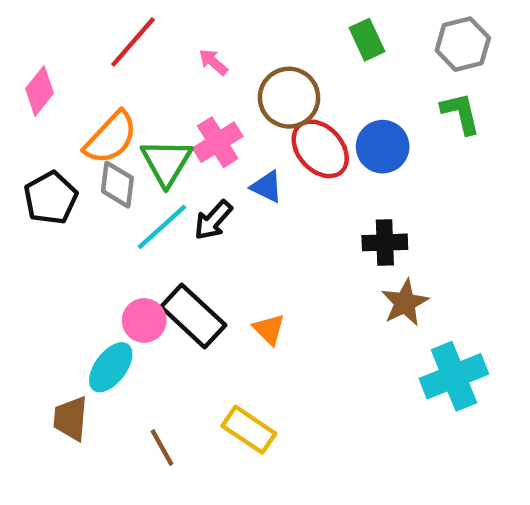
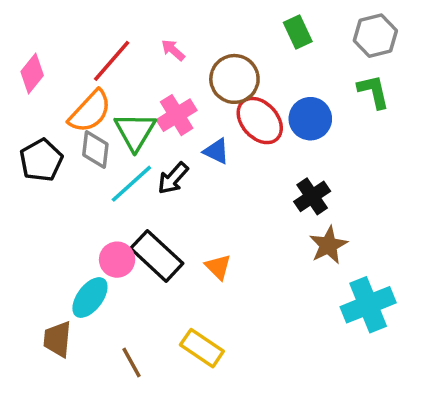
red line: (133, 42) -> (112, 61), moved
black cross: (385, 242) -> (312, 196), turned -32

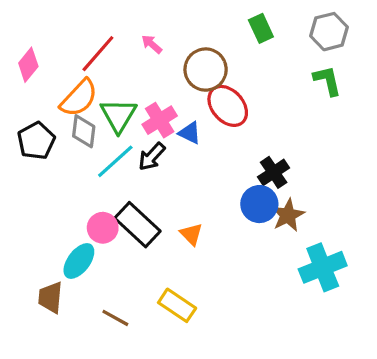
pink cross: (177, 115) -> (160, 120), moved
blue circle: (310, 119) -> (259, 204), moved
brown line: (131, 363) -> (115, 318), turned -32

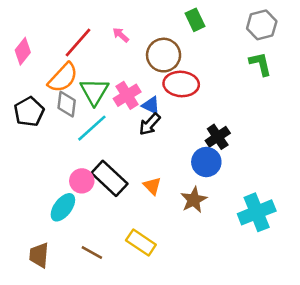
green rectangle: (261, 28) -> (195, 20), moved
red ellipse: (228, 106) -> (181, 84), turned -44
black arrow: (152, 157) -> (150, 124), moved
brown star: (288, 215) -> (194, 200), moved
brown trapezoid: (50, 297) -> (39, 255), moved

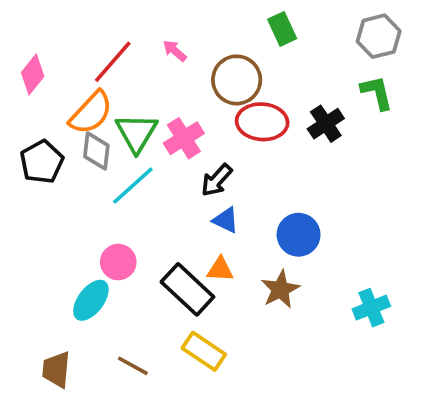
blue triangle: (151, 105) -> (226, 220), moved
black cross: (218, 137) -> (326, 124), moved
black rectangle: (109, 178) -> (187, 289), moved
orange triangle: (152, 186) -> (220, 269), turned -42
cyan cross: (257, 212) -> (371, 308), size x0.7

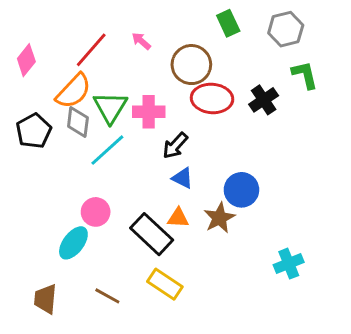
gray hexagon: (379, 36) -> (286, 29), moved
pink cross: (184, 138) -> (149, 112), turned 32
brown star: (280, 289) -> (219, 218), moved
cyan cross: (371, 308) -> (289, 264), moved

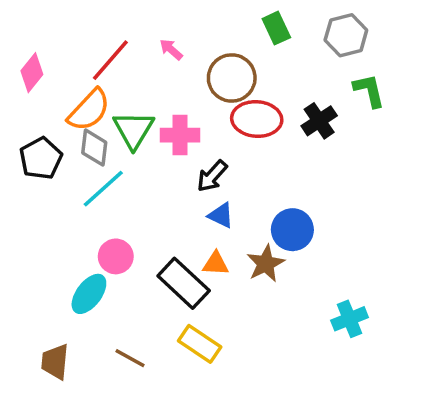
cyan line: (107, 150) -> (103, 189), moved

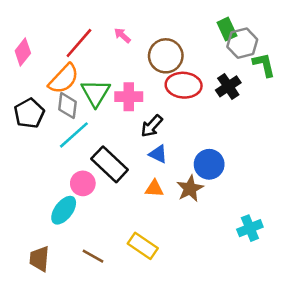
green rectangle: (276, 28) -> (227, 29), moved
gray hexagon: (346, 35) -> (242, 43), moved
black rectangle: (184, 283) -> (110, 164), moved

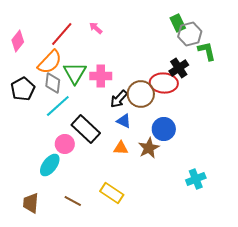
brown circle: (166, 56) -> (141, 94), moved
red ellipse: (184, 85) -> (164, 83), moved

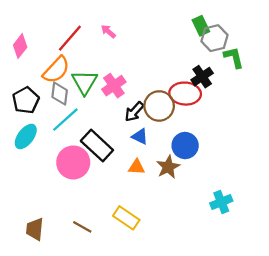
pink cross: (101, 76) -> (114, 86), turned -35
pink circle: (65, 144) -> (73, 162), size x1.5
cyan ellipse: (50, 165) -> (26, 136), moved

